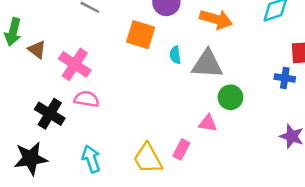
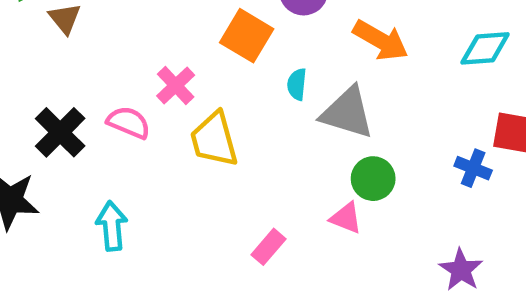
pink cross: (75, 64) -> (176, 86), moved, size x0.7
pink triangle: (208, 123) -> (346, 218), moved
yellow trapezoid: (148, 159) -> (214, 139), moved

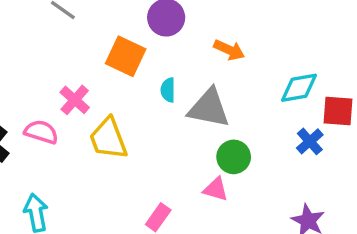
orange arrow: (381, 40) -> (229, 50), size x0.7
cyan diamond: (485, 48) -> (299, 88), moved
blue cross: (473, 168) -> (310, 141), turned 32

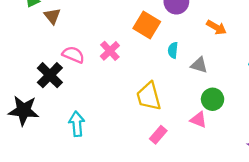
gray triangle: (209, 108) -> (199, 65), size x0.6
pink semicircle: (41, 132) -> (73, 55), moved
yellow trapezoid: (108, 139) -> (149, 96), moved

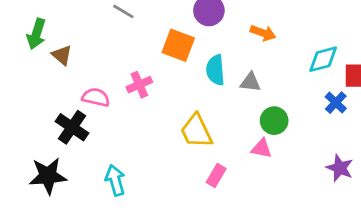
cyan semicircle: (173, 50) -> (215, 70), size x1.5
pink cross: (110, 51) -> (139, 85), turned 30

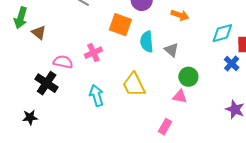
gray triangle: (250, 82) -> (171, 50), turned 35
black star: (48, 176) -> (30, 117), size x0.6
pink rectangle: (216, 176) -> (165, 127), moved
cyan arrow: (115, 180) -> (97, 95), moved

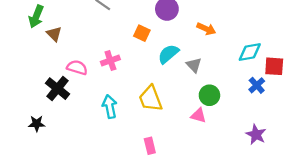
orange square: (120, 25) -> (142, 33), size x0.7
cyan semicircle: (147, 42) -> (168, 54), turned 50
pink rectangle: (165, 127) -> (150, 146), moved, turned -49

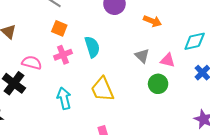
orange square: (142, 33) -> (59, 28), moved
cyan semicircle: (168, 54) -> (92, 47), moved, turned 115
pink triangle: (198, 115) -> (168, 60), moved

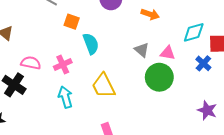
orange square: (59, 28) -> (72, 22), moved
pink cross: (63, 55) -> (63, 64), moved
green circle: (158, 84) -> (159, 77), size x1.4

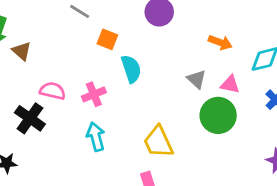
orange arrow: (150, 14) -> (220, 42), moved
yellow trapezoid: (103, 86) -> (158, 142), moved

